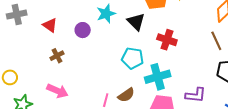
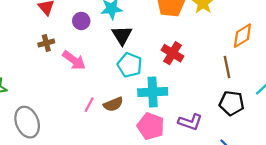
black triangle: (136, 22) -> (122, 35), moved
pink arrow: (57, 91) -> (74, 60), moved

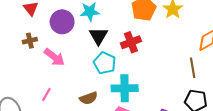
purple circle: (81, 21) -> (62, 22), size x1.5
red cross: (172, 53) -> (131, 42), moved, turned 36
pink line: (89, 105) -> (46, 95), moved

